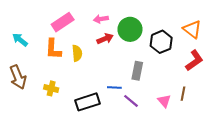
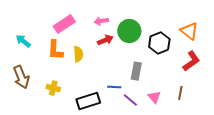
pink triangle: (164, 101) -> (154, 97), moved

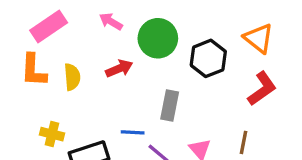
pink arrow: (101, 21) -> (111, 21), turned 40
red arrow: (105, 40) -> (119, 69), moved
yellow cross: (53, 88) -> (52, 134), moved

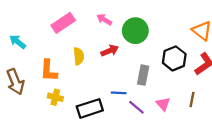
black hexagon: (208, 58) -> (174, 58), moved
orange L-shape: (33, 70) -> (49, 71), moved
yellow cross: (52, 134) -> (55, 97), moved

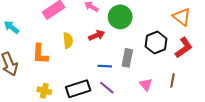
blue line: (119, 93) -> (105, 66), moved
yellow cross: (55, 97) -> (44, 91), moved
purple line: (136, 107) -> (107, 88), moved

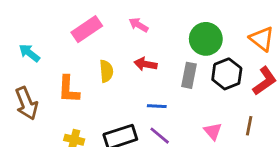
green circle: (120, 17) -> (206, 39), moved
red arrow: (97, 35) -> (146, 64), turned -147
gray rectangle: (127, 58) -> (189, 75), moved

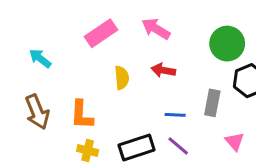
pink arrow: (139, 25) -> (156, 29), size x1.4
gray rectangle: (189, 75) -> (212, 103), moved
orange L-shape: (69, 89) -> (82, 115), moved

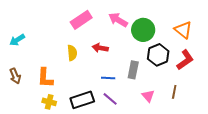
pink arrow: (156, 29) -> (118, 20), moved
pink rectangle: (101, 33) -> (81, 20), moved
cyan arrow: (40, 58) -> (17, 40), turned -70
brown arrow: (37, 112) -> (15, 76), size x0.7

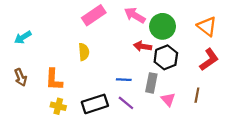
red arrow: (100, 48) -> (143, 46), moved
black hexagon: (158, 55) -> (166, 57), moved
gray rectangle: (133, 70) -> (151, 83), moved

